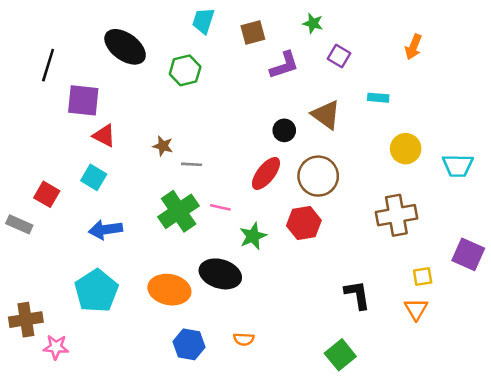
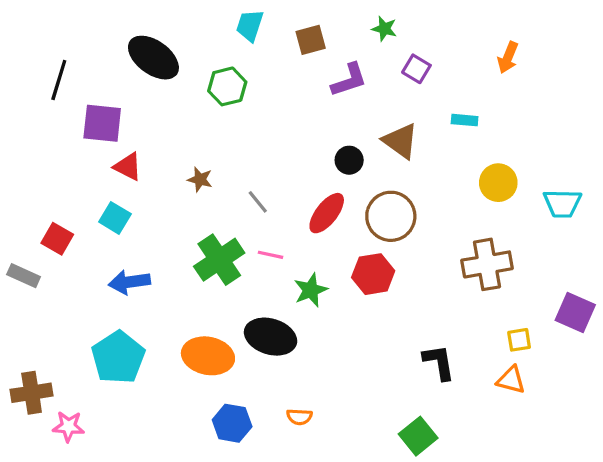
gray line: (192, 164) -> (258, 202), moved, turned 48
orange triangle: (416, 309) -> (511, 380), turned -45

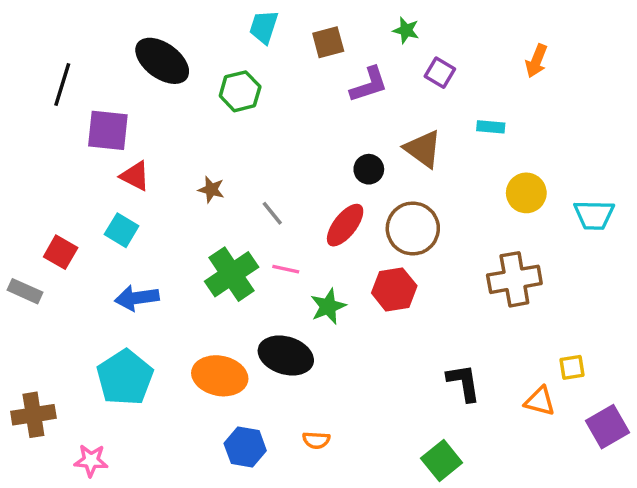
purple square: (575, 313) -> (608, 427), moved, turned 36
yellow square: (519, 340) -> (572, 367), moved
pink star: (68, 426) -> (91, 460), moved

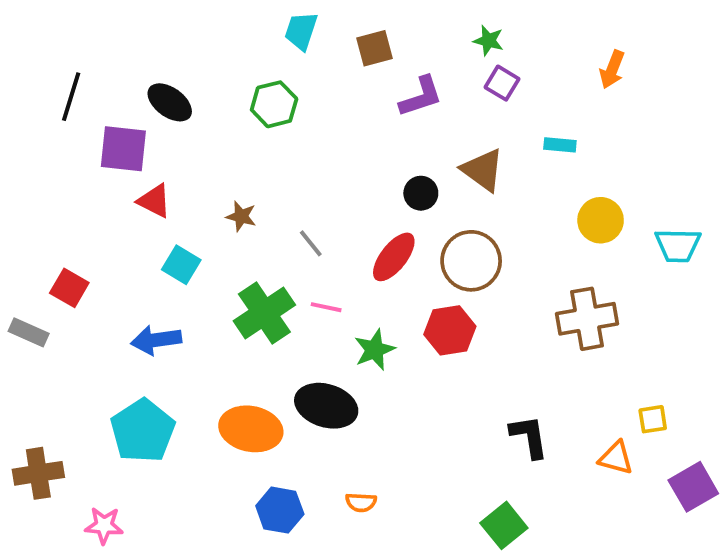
green star: (406, 30) -> (488, 41), moved
black ellipse: (162, 61) -> (170, 102), moved, size x0.7
cyan square: (122, 230) -> (181, 265), moved

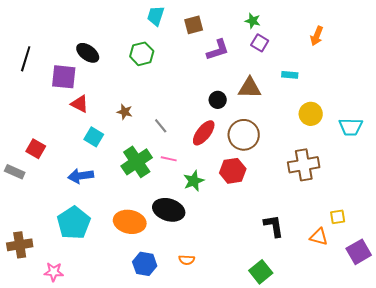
black line: (71, 97) -> (26, 59), moved
brown triangle: (483, 170) -> (250, 88), turned -35

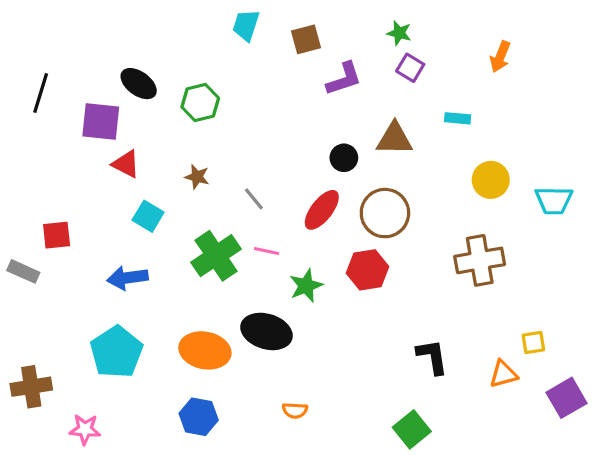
green hexagon: (142, 54) -> (200, 103), moved
red square: (36, 149) -> (57, 235), turned -36
orange triangle: (319, 237) -> (503, 374), turned -30
blue hexagon: (145, 264) -> (199, 417), moved

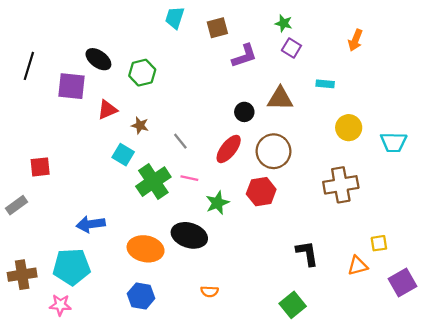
red triangle: (126, 164) -> (107, 110), moved, turned -50
cyan square: (148, 216) -> (123, 155), moved
gray rectangle: (23, 271) -> (17, 205), moved, turned -60
blue arrow: (128, 278) -> (91, 224), moved
cyan pentagon: (117, 352) -> (72, 267), moved, turned 30

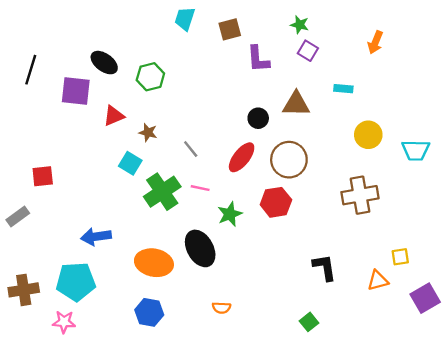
purple L-shape: (244, 56) -> (258, 59), turned 104
black ellipse: (189, 235) -> (200, 248), turned 44
green square: (293, 305) -> (309, 322), size x0.7

